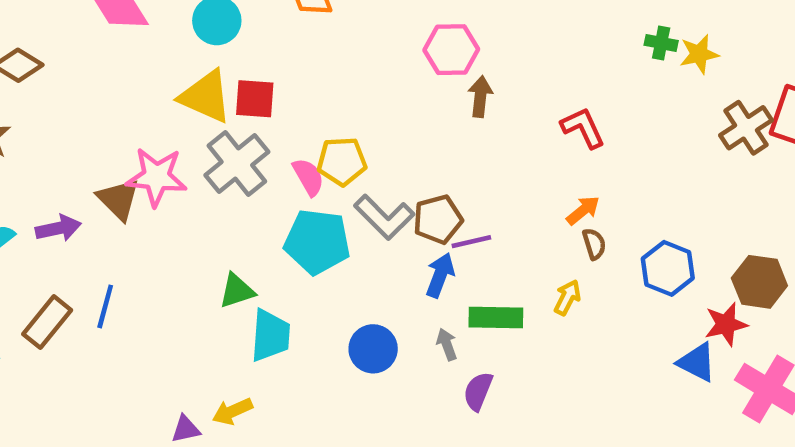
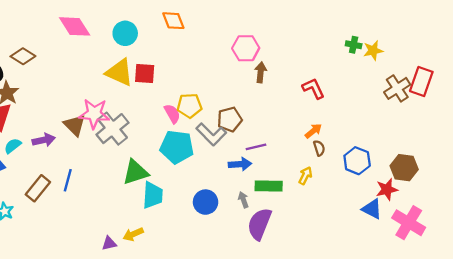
gray cross: (237, 164) -> (113, 129), moved
brown pentagon: (438, 219) -> (230, 119), moved
blue arrow: (440, 275) -> (240, 164), turned 65
green triangle: (237, 291) -> (135, 172), size x1.4
purple semicircle: (478, 391) -> (259, 224), size x1.6

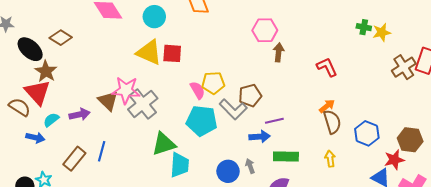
brown semicircle: (319, 148) -> (332, 122), size x1.6
yellow arrow: (305, 176) -> (330, 159), moved, turned -35
gray arrow: (243, 200) -> (250, 166), moved

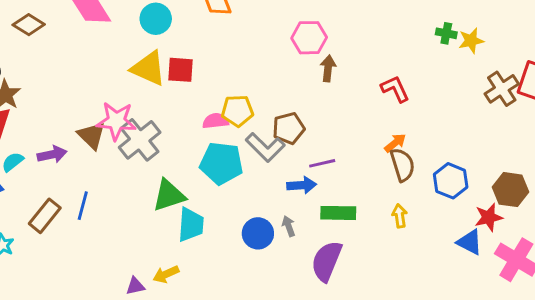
brown diamond: (61, 38) -> (29, 25), moved
pink semicircle: (197, 90) -> (216, 121), turned -66

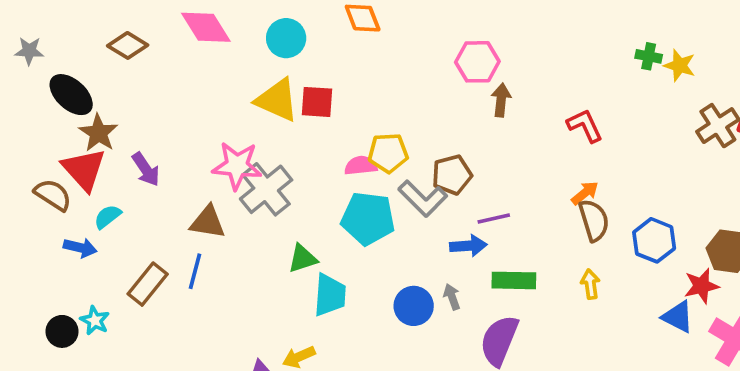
yellow star: (471, 41) -> (680, 65), turned 30
brown triangle: (91, 136) -> (208, 222), moved, turned -36
purple arrow: (52, 155) -> (146, 169), moved, turned 68
green triangle: (169, 195) -> (302, 259), size x0.7

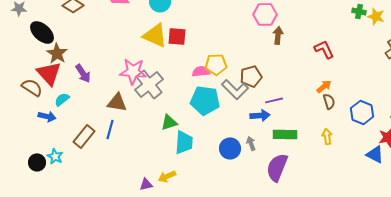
brown semicircle: (594, 220) -> (329, 101), size x0.7

